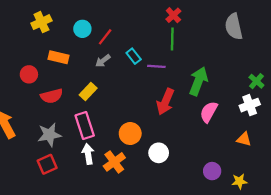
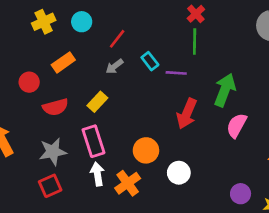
cyan circle: (82, 29) -> (82, 22), moved
orange rectangle: (59, 57) -> (63, 62), turned -48

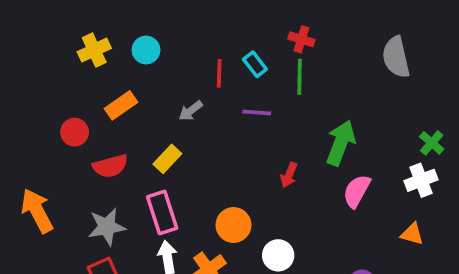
red cross: (196, 14) -> (301, 39), turned -30
red line: (117, 39) -> (219, 73), moved, turned -36
cyan rectangle: (150, 61) -> (255, 64), moved
purple line: (176, 73) -> (257, 113), moved
red arrow: (187, 114) -> (289, 175), size x0.6

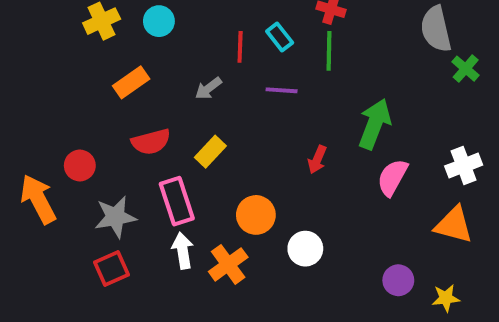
red circle: (75, 132) -> (80, 166), moved
green cross: (432, 143) -> (466, 69), moved
yellow rectangle: (167, 159) -> (210, 152), moved
red semicircle: (110, 166) -> (151, 142), moved
orange triangle: (412, 234) -> (454, 225), size x1.5

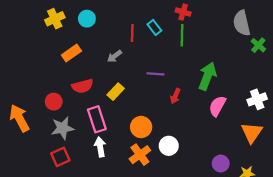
purple line: (282, 90) -> (155, 74), moved
red circle: (80, 166) -> (54, 102), moved
orange triangle: (454, 225) -> (252, 133), turned 50
orange cross: (228, 264) -> (140, 155), moved

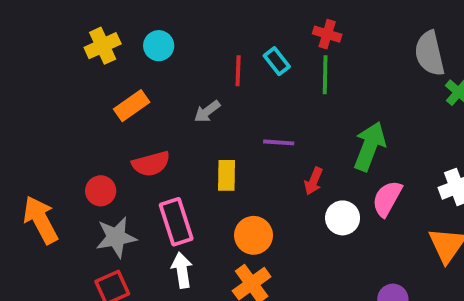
yellow rectangle: (116, 92) -> (226, 175), moved, turned -42
white circle: (169, 146) -> (343, 218), moved

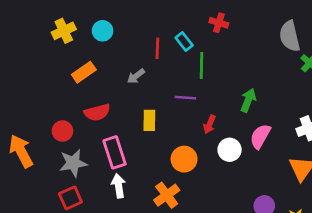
green line: (325, 75) -> (201, 66), moved
green arrow: (370, 146) -> (248, 100), size x0.7
orange circle: (254, 235) -> (184, 159), moved

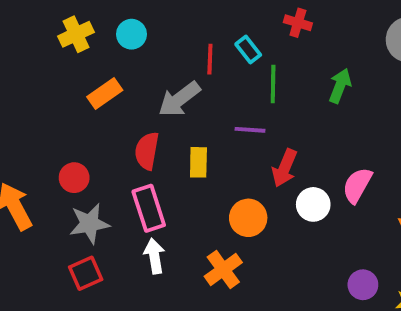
gray arrow: (136, 76) -> (179, 99), size x1.6
green arrow: (248, 100) -> (340, 86), moved
red semicircle: (97, 112) -> (147, 151), moved, turned 115
red arrow: (209, 124) -> (285, 168), size x1.4

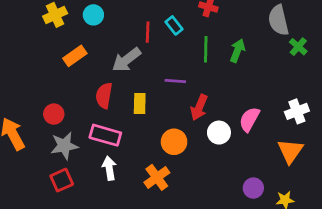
green line: (273, 84) -> (206, 49), moved
pink rectangle: (149, 208) -> (105, 135), turned -56

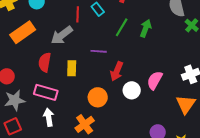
green line: (206, 49) -> (122, 27), turned 30
orange rectangle: (75, 56) -> (23, 32), size x1.4

